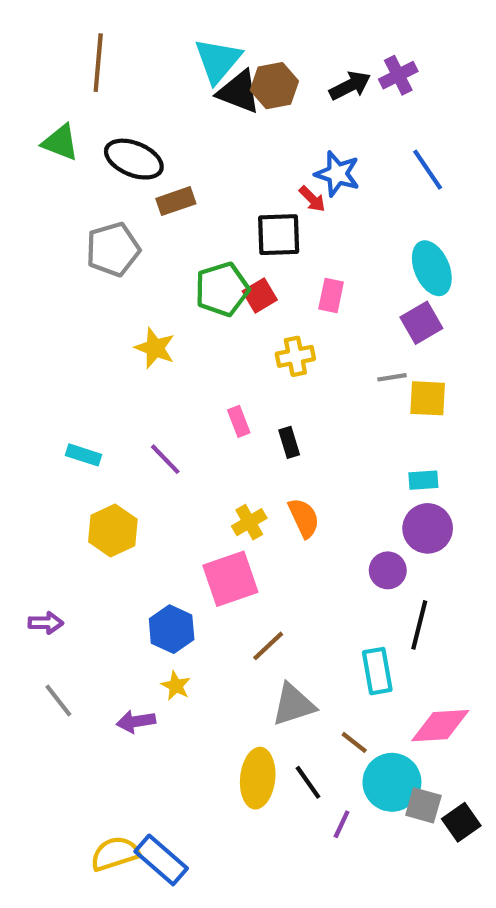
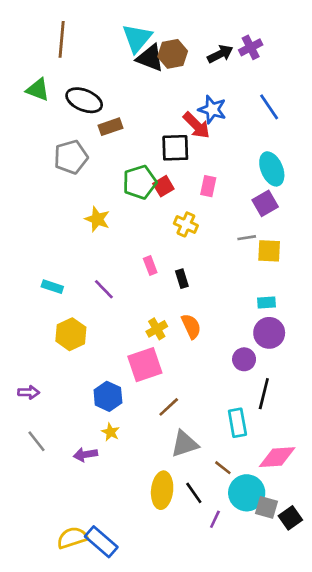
red arrow: (312, 199) -> (196, 125), size x1.6
yellow cross: (295, 356) -> (186, 224), turned 35

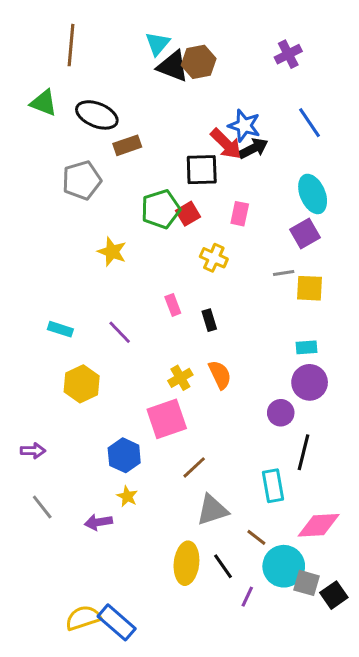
cyan triangle: (137, 38) -> (158, 44), size x0.7
black arrow: (220, 54) -> (253, 148), moved

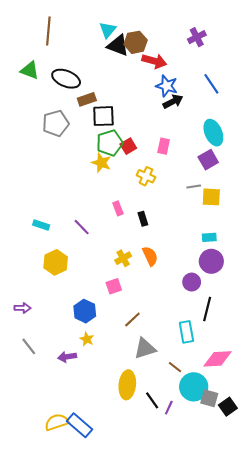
red arrow: (226, 144) -> (154, 61), moved, turned -30
black square: (202, 170) -> (103, 116), moved
yellow star: (112, 252) -> (101, 163), moved
pink square: (167, 419) -> (114, 286), size x0.6
black line: (223, 566) -> (152, 400), moved

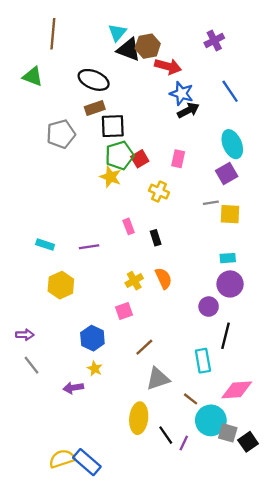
black ellipse: (66, 79) -> (94, 80), moved
purple line: (82, 227) -> (89, 247), turned -54
gray line: (29, 346) -> (32, 365), moved

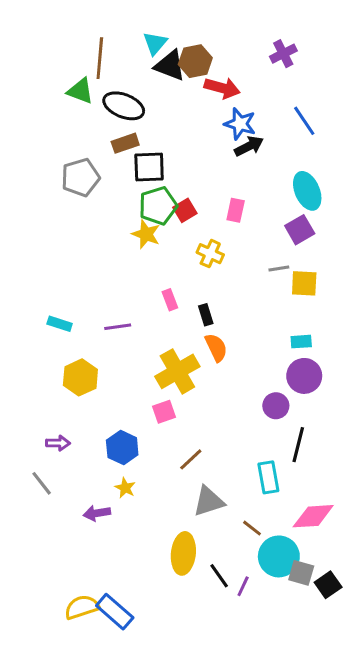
brown line: (53, 34) -> (100, 58), moved
green triangle: (33, 77) -> (80, 91), moved
orange semicircle: (163, 278) -> (216, 348), moved
yellow cross: (134, 281) -> (177, 371), size x1.8
purple arrow: (25, 335) -> (58, 443), moved

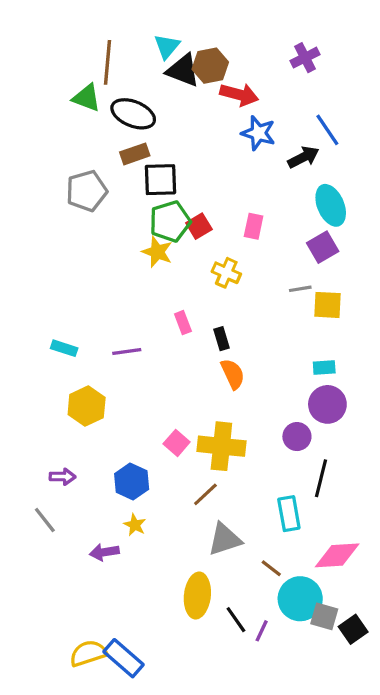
black arrow: (249, 146) -> (303, 157), moved
yellow cross: (177, 371) -> (221, 446), moved, turned 36
pink square: (164, 412) -> (177, 443), turned -30

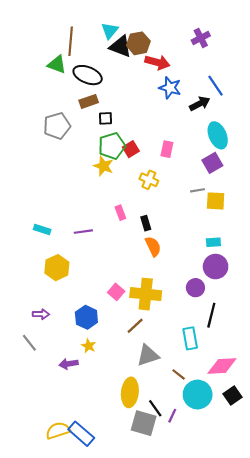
black square: (160, 180) -> (106, 118), size x0.6
gray square: (324, 616) -> (144, 423), moved, size x1.4
black square: (353, 629) -> (232, 396), moved

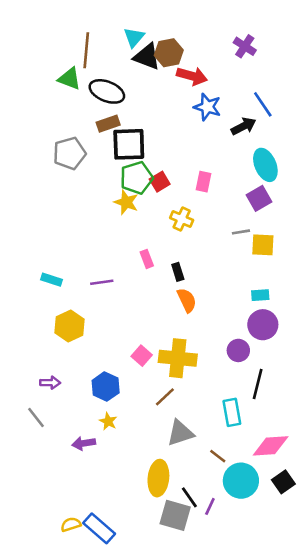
purple cross: (201, 38) -> (245, 46), turned -30
black square: (106, 118) -> (129, 144), size x2.0
yellow semicircle: (58, 430) -> (71, 524), size x0.7

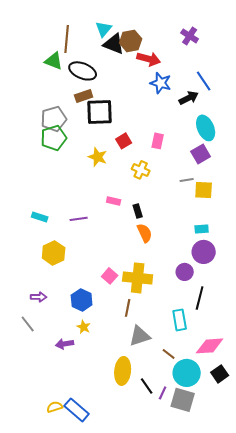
green pentagon: (137, 178) -> (54, 138), moved
pink rectangle: (147, 259) -> (114, 201), turned -56
brown line: (165, 397) -> (128, 308), turned -36
gray square: (175, 515) -> (183, 400), moved

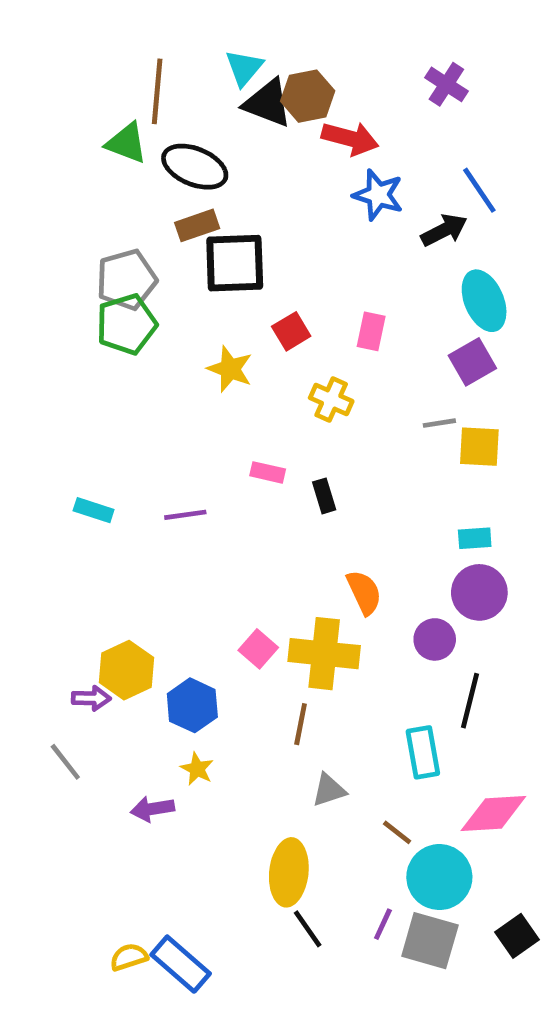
orange semicircle: (145, 233) -> (364, 592), moved
yellow hexagon: (54, 253) -> (127, 670), moved
gray triangle: (140, 336) -> (329, 790), size x0.7
black square: (220, 374) -> (517, 936), moved
black line: (147, 386) -> (308, 929), moved

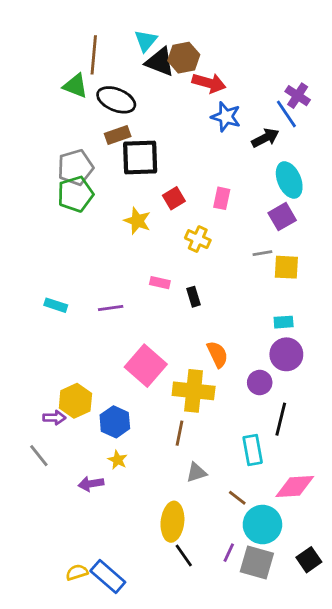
purple cross: (446, 84) -> (298, 96), moved
pink square: (258, 649) -> (146, 366), moved, size x1.8

